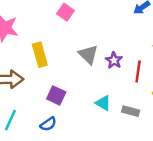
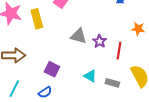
gray triangle: (88, 54) -> (79, 36), turned -30
yellow rectangle: (40, 55) -> (37, 19), moved

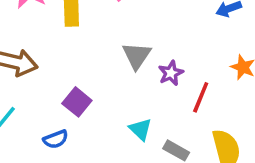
gray triangle: (79, 36) -> (137, 56), turned 36

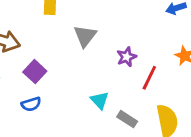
gray triangle: (137, 56) -> (85, 36), moved
purple square: (77, 102) -> (35, 72), moved

